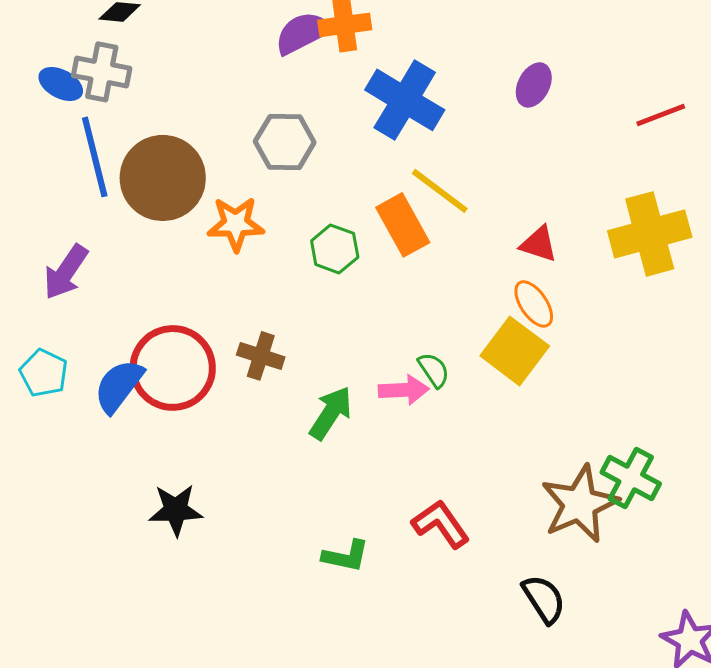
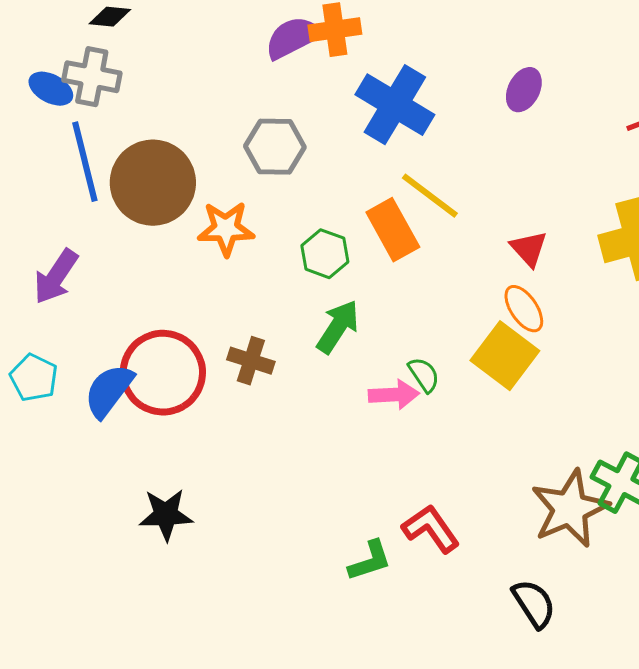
red triangle: (539, 244) -> (529, 249), turned 30
green arrow: (331, 413) -> (338, 327), moved
green L-shape: (346, 556) -> (370, 561), moved, turned -30

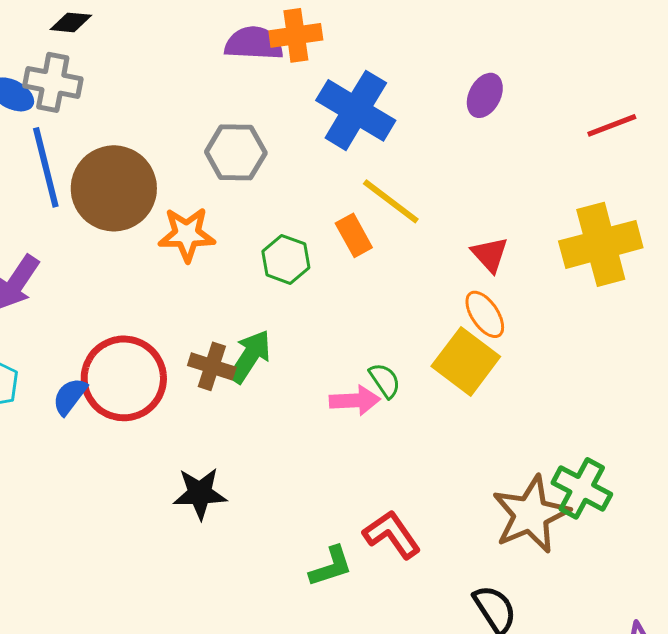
purple semicircle: (293, 38) -> (254, 43), turned 30
orange rectangle: (393, 230) -> (354, 235), size x0.7
green arrow: (338, 327) -> (250, 356), moved
blue semicircle: (109, 391) -> (70, 396), size x0.7
black star: (166, 515) -> (200, 493), moved

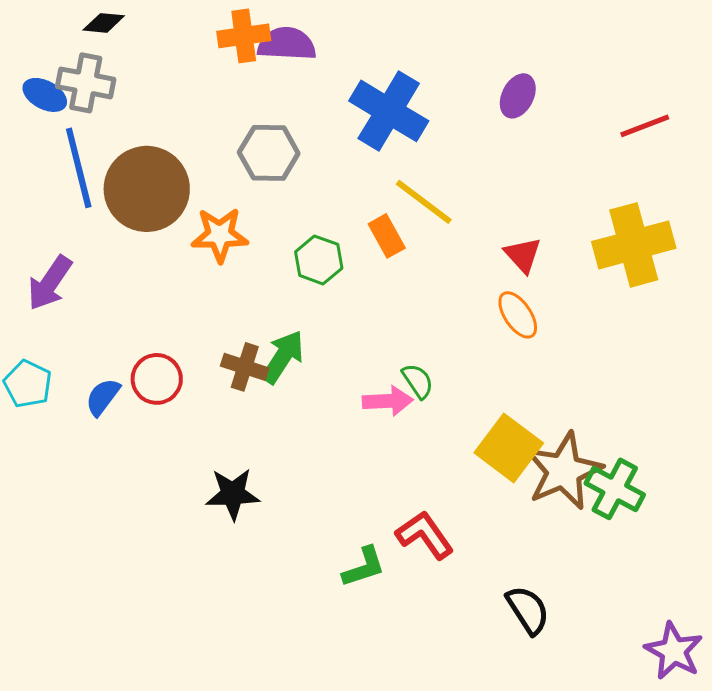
orange cross: (296, 35) -> (244, 36), moved
yellow square: (466, 361) -> (509, 448), moved
red circle: (124, 378) -> (157, 379), size x0.6
brown star: (531, 514) -> (564, 471), moved

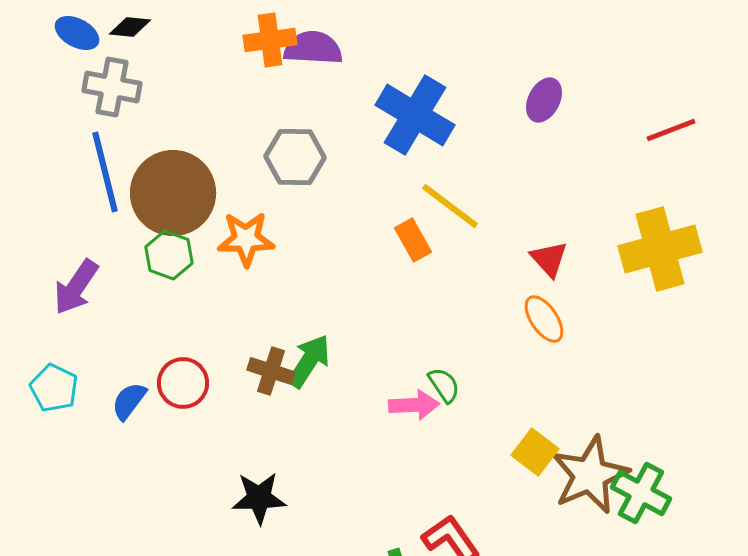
blue ellipse: (45, 95) -> (77, 33), moved
green hexagon: (319, 260) -> (169, 255), moved
yellow square: (509, 448) -> (535, 452), size x0.7

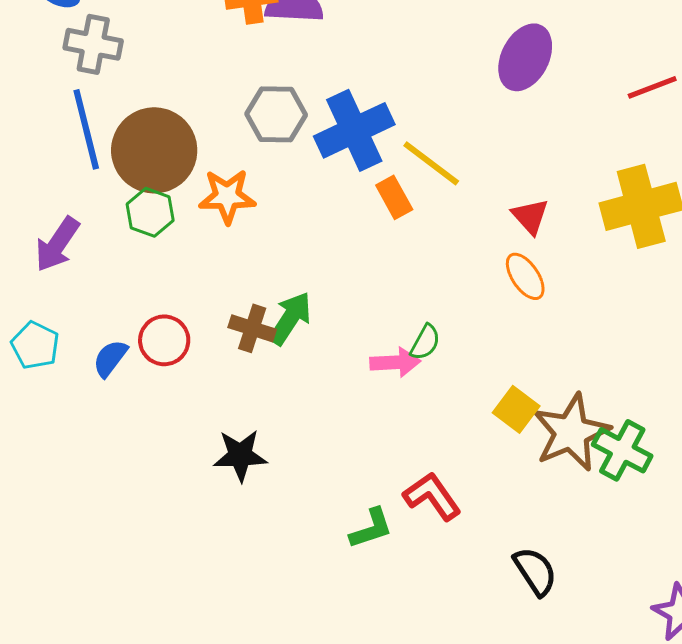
purple ellipse: (544, 100) -> (525, 57), size x1.5
blue cross: (415, 115) -> (354, 130), moved, turned 34
green semicircle: (444, 385) -> (425, 342), turned 63

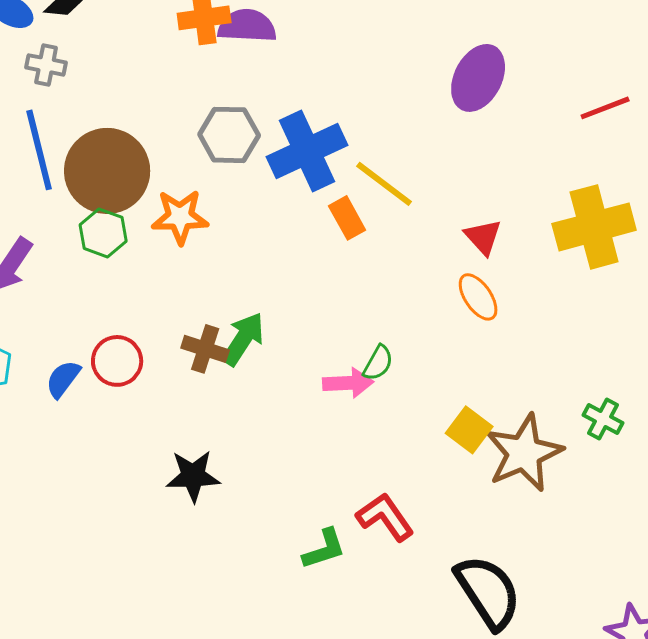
gray cross: (93, 44) -> (46, 65), size x0.7
green cross: (622, 450) -> (603, 419), moved, size x0.7
black semicircle: (535, 571) -> (488, 592), size x1.5

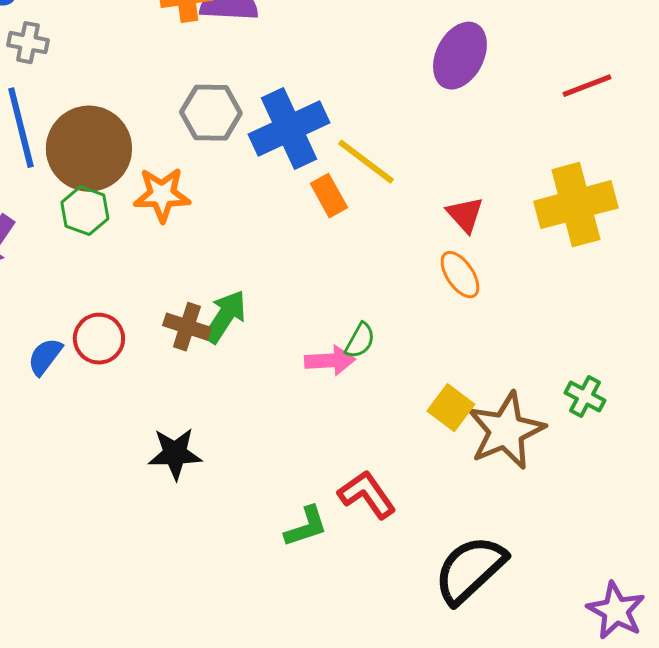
black semicircle: (488, 592) -> (470, 570), turned -100

